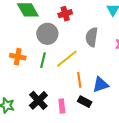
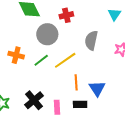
green line: (43, 60) -> (41, 60), turned 35
blue triangle: (101, 85) -> (97, 88), turned -48
black rectangle: (85, 102) -> (80, 104), turned -32

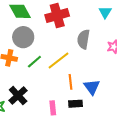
red cross: (66, 15) -> (57, 15), size x1.6
gray circle: (47, 34) -> (23, 37), moved
black cross: (34, 100) -> (18, 95), moved

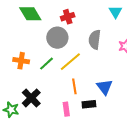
red cross: (57, 15) -> (68, 17), size x0.6
gray circle: (23, 37) -> (57, 38), moved
orange line: (70, 82) -> (74, 86), moved

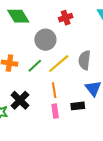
red cross: (68, 17) -> (66, 18), moved
gray semicircle: (95, 40) -> (85, 60), moved
orange line: (74, 86) -> (54, 90), moved

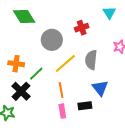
red cross: (66, 18) -> (82, 28), moved
green line: (35, 66) -> (36, 74), moved
black cross: (20, 100) -> (21, 91), moved

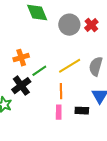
red cross: (82, 28) -> (91, 25), moved, turned -32
gray circle: (52, 40) -> (69, 25), moved
orange cross: (16, 64) -> (21, 58), turned -35

